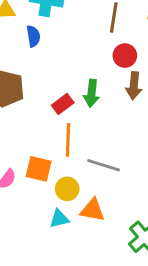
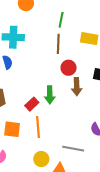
gray line: (104, 165) -> (73, 149), moved
orange square: (39, 169) -> (12, 129), moved

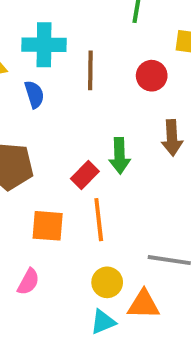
brown line: (58, 44) -> (90, 70), moved
red circle: (69, 68) -> (152, 76), moved

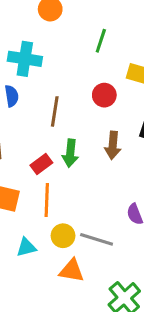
brown line: (90, 70) -> (55, 111), moved
yellow circle: (107, 282) -> (63, 236), moved
cyan triangle: (103, 322) -> (26, 247), moved

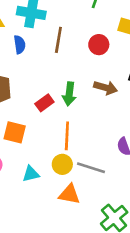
brown line: (55, 111) -> (58, 40), moved
brown arrow: (113, 145) -> (106, 88), turned -80
orange line: (47, 200) -> (67, 136), moved

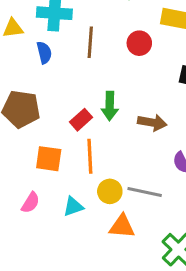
brown arrow: (106, 88) -> (152, 122), moved
orange line: (67, 136) -> (90, 156), moved

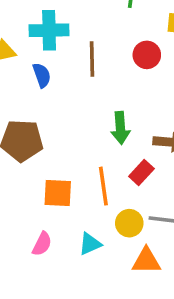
red rectangle: (81, 120) -> (141, 173), moved

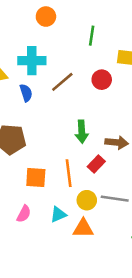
brown line: (92, 59) -> (62, 82), turned 50
orange triangle: (146, 261) -> (83, 228), moved

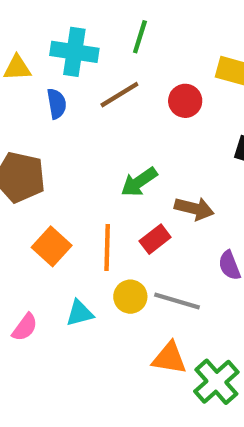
green line: (92, 36) -> (140, 37), moved
green arrow: (82, 132) -> (139, 182), turned 50
orange square: (36, 178) -> (52, 246), turned 30
pink semicircle: (24, 214) -> (25, 327), moved
orange triangle: (83, 228) -> (169, 358), moved

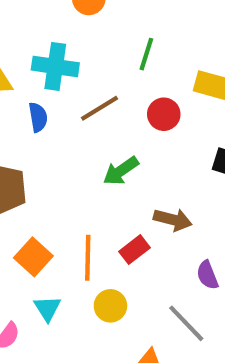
green line: (140, 37) -> (146, 54), moved
green arrow: (139, 182) -> (121, 171), moved
gray line: (177, 301) -> (186, 323), moved, turned 30
cyan triangle: (80, 313) -> (47, 308), moved, turned -48

